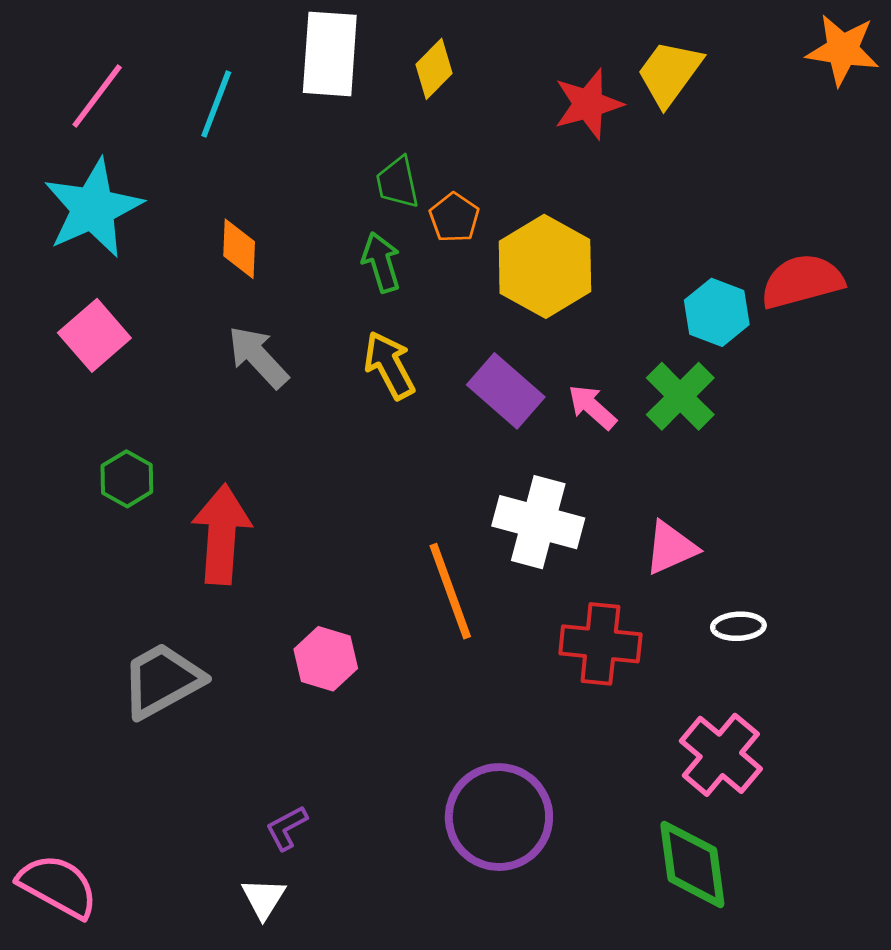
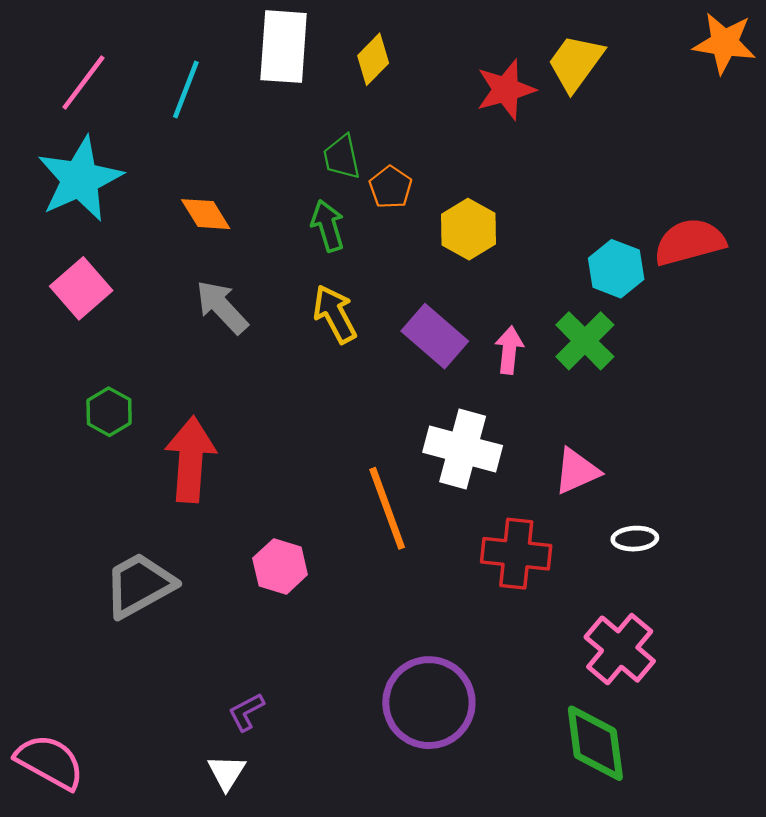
orange diamond: (239, 249) -> (206, 214), turned -34
yellow hexagon: (545, 266) -> (468, 229), size x0.7
pink arrow: (592, 407) -> (509, 350), turned 54

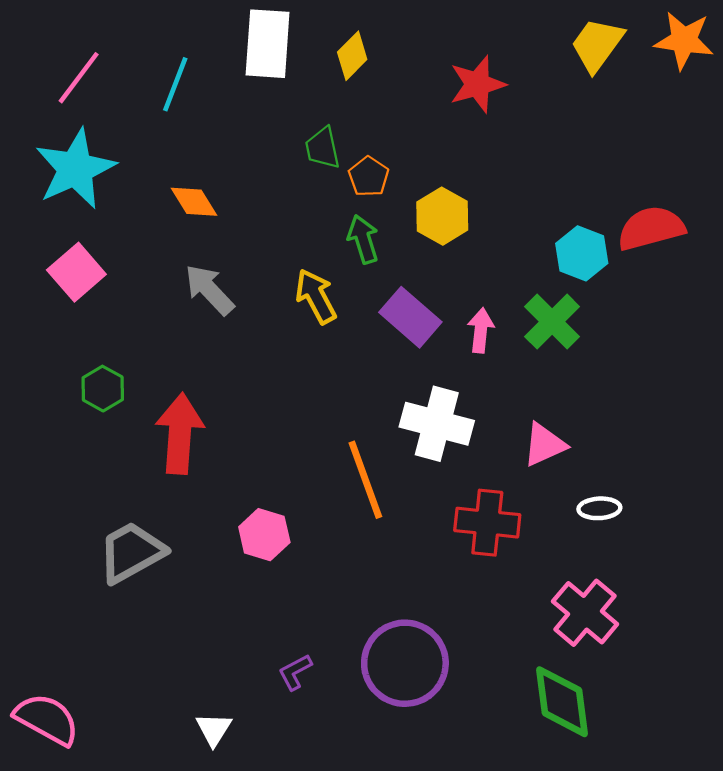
yellow trapezoid: (576, 63) -> (597, 45), moved
green arrow: (328, 226) -> (363, 239), moved
purple L-shape: (246, 712) -> (295, 672), moved

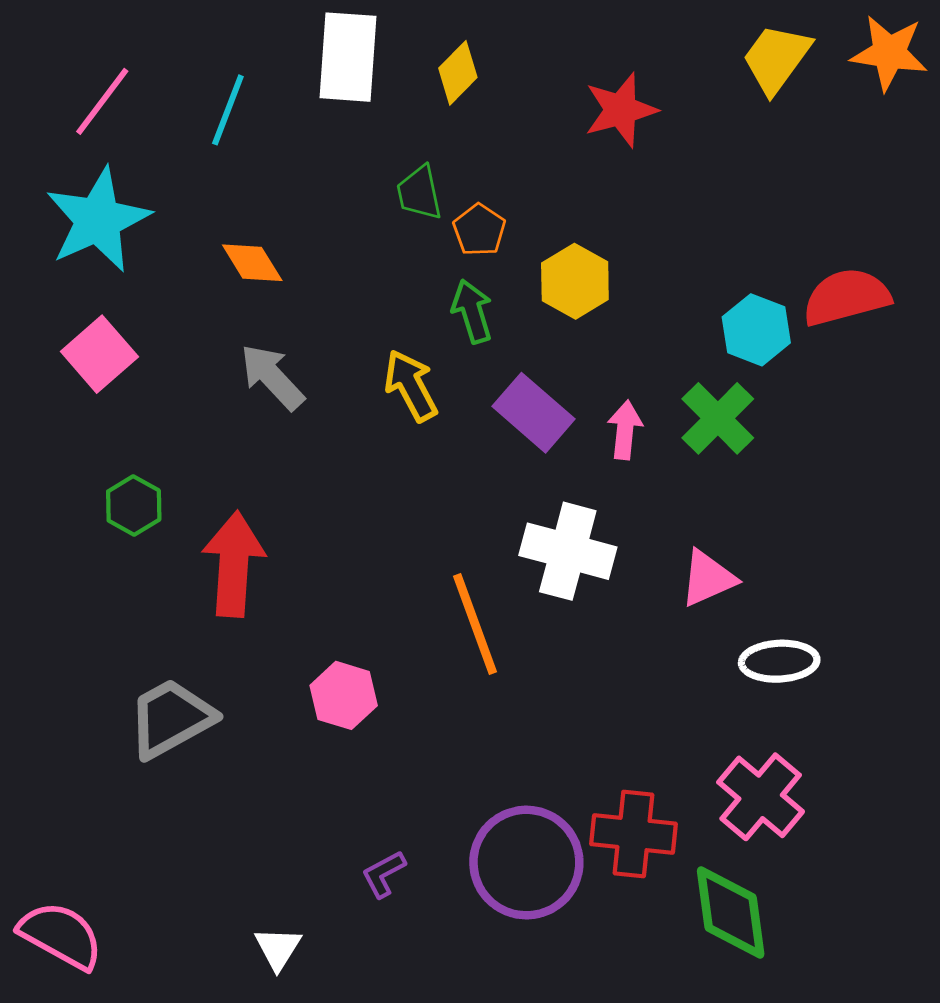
white ellipse: (599, 508) -> (779, 661), size x1.4
red cross: (487, 523) -> (634, 834), moved

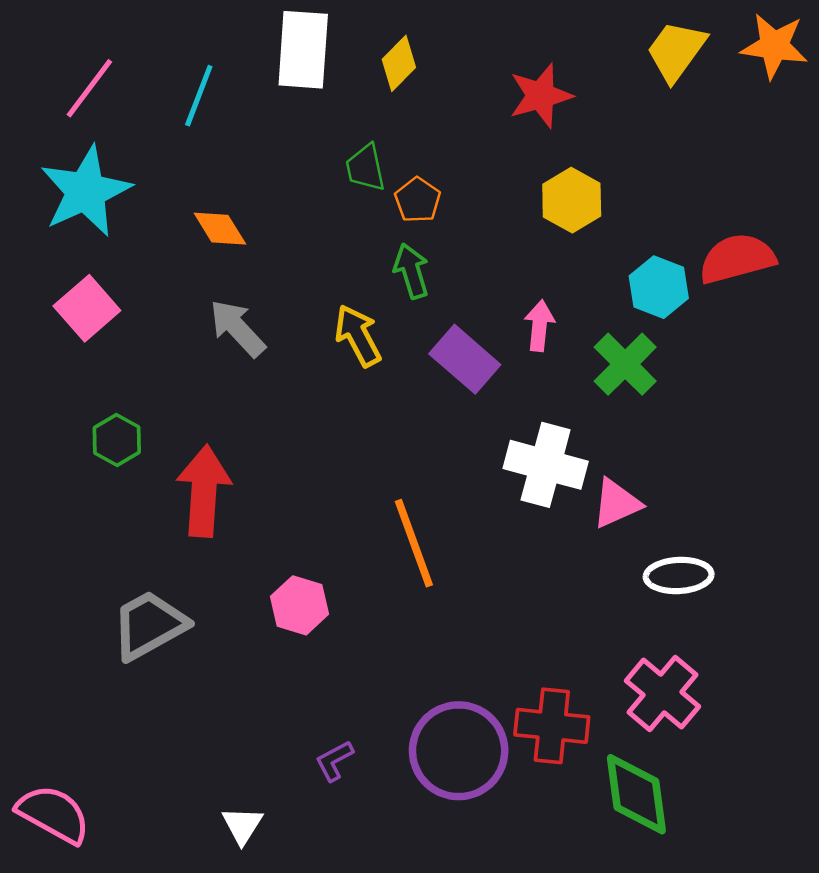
yellow hexagon: (575, 281) -> (572, 200), moved
pink arrow: (625, 430) -> (539, 326), moved
white cross: (568, 551) -> (546, 465), moved

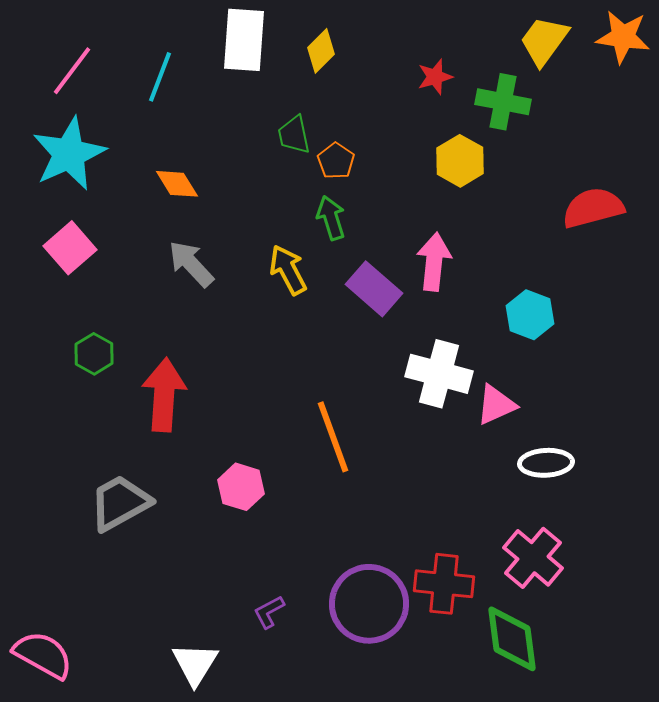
red star: (541, 96) -> (435, 77), size x0.7
cyan hexagon: (659, 287) -> (530, 315), moved
pink arrow: (539, 326) -> (434, 262), size x1.4
green cross: (625, 364) -> (503, 102), moved, turned -34
white triangle: (242, 825) -> (195, 664), size x1.4

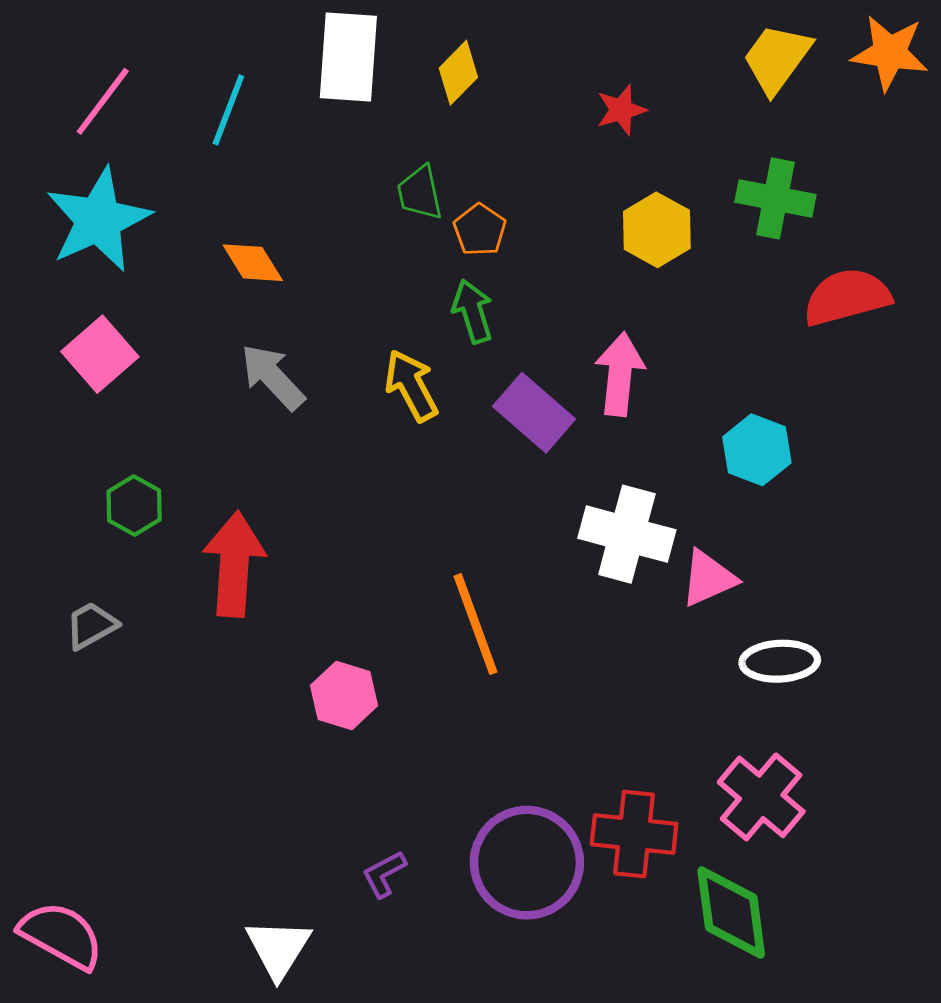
green cross: (503, 102) -> (775, 198), moved
gray trapezoid: (120, 503) -> (91, 625), moved, size x0.6

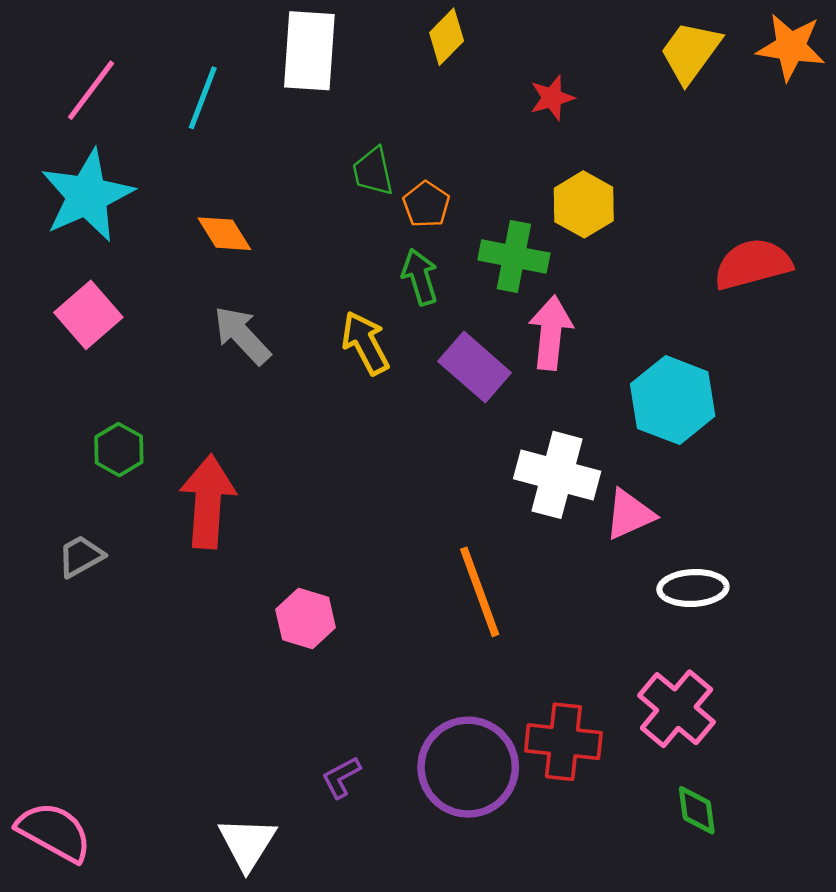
yellow diamond: (458, 73) -> (447, 37), moved
green cross: (775, 198) -> (514, 257), moved
cyan hexagon: (757, 450) -> (673, 400), size x1.4
orange line: (475, 624) -> (480, 592), moved
green diamond: (731, 913) -> (697, 810), moved, size x0.6

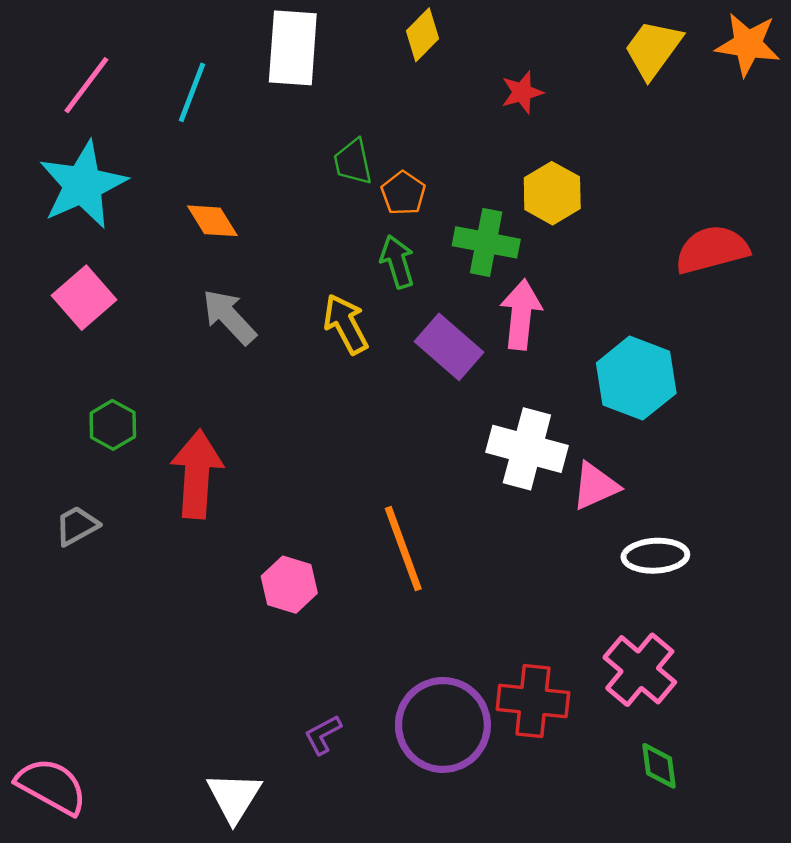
orange line: (480, 592) -> (403, 549), moved

